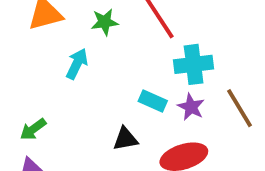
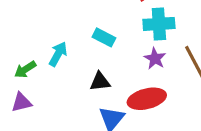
cyan arrow: (77, 64) -> (58, 54), moved
cyan rectangle: (153, 101) -> (104, 37), moved

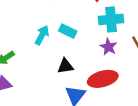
cyan arrow: (58, 54) -> (42, 35), moved

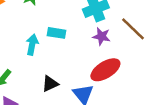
black triangle: (65, 66) -> (50, 84), moved

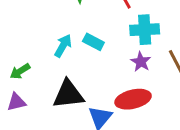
black triangle: (50, 84) -> (68, 94), size x1.6

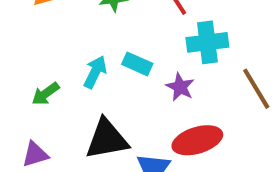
purple star: (141, 62) -> (180, 87), moved
green arrow: (20, 71) -> (46, 94), moved

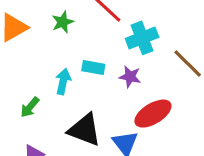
black triangle: (107, 139) -> (85, 130), turned 45

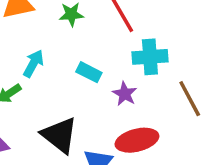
cyan arrow: (63, 81) -> (33, 63), moved

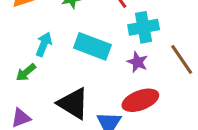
cyan rectangle: (89, 72) -> (92, 46), size x1.6
purple star: (125, 94) -> (137, 62), moved

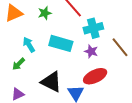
cyan arrow: (44, 44) -> (29, 45), turned -49

